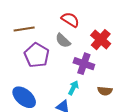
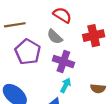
red cross: (101, 40) -> (94, 36), turned 36
purple cross: (84, 64) -> (63, 62), moved

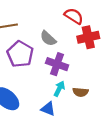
red semicircle: (62, 15) -> (74, 16), moved
brown semicircle: (98, 89) -> (80, 92), moved

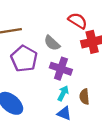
brown semicircle: (80, 92) -> (84, 97), turned 80
blue triangle: (48, 109) -> (64, 113), moved

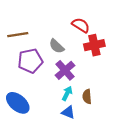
purple pentagon: (24, 59) -> (30, 61), turned 30
purple cross: (61, 69) -> (65, 70), turned 30

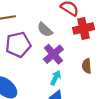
brown semicircle: (87, 97) -> (87, 66), moved

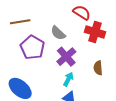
red cross: (83, 29) -> (95, 32), turned 30
purple pentagon: (18, 45) -> (32, 47), turned -30

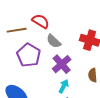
red semicircle: (82, 13) -> (41, 21), moved

